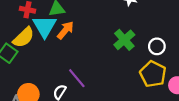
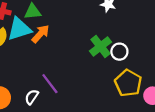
cyan triangle: (45, 26) -> (19, 29), turned 40
white circle: (157, 46) -> (119, 52), moved

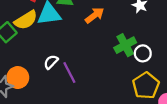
orange arrow: (41, 34) -> (95, 15), moved
white semicircle: (32, 97) -> (51, 62), moved

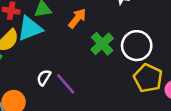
green cross: (125, 45) -> (102, 44), moved
white circle: (143, 53) -> (137, 46), size x1.6

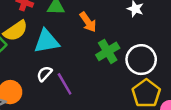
orange arrow: (77, 18) -> (88, 22), turned 95
cyan triangle: (30, 28) -> (47, 41), moved

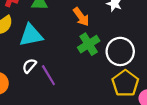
orange arrow: (88, 22) -> (81, 17), moved

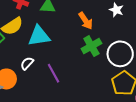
white semicircle: (29, 66) -> (27, 63), moved

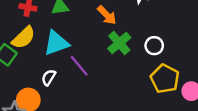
white circle: (120, 54) -> (154, 46), size x0.6
purple line: (54, 73) -> (79, 66), moved

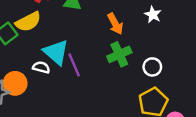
cyan triangle: (56, 43) -> (56, 52), moved, turned 44
white semicircle: (49, 77) -> (41, 67), turned 56

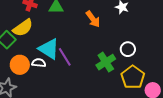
green cross: (119, 54) -> (106, 62), moved
orange circle: (15, 83) -> (20, 65), moved

